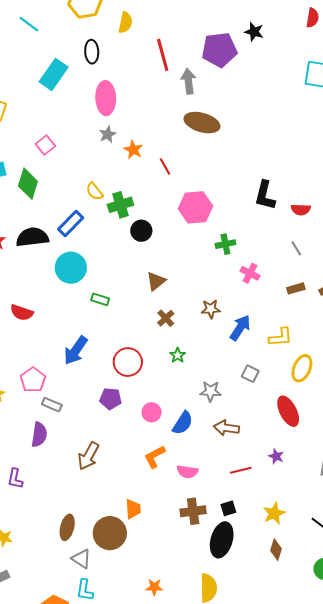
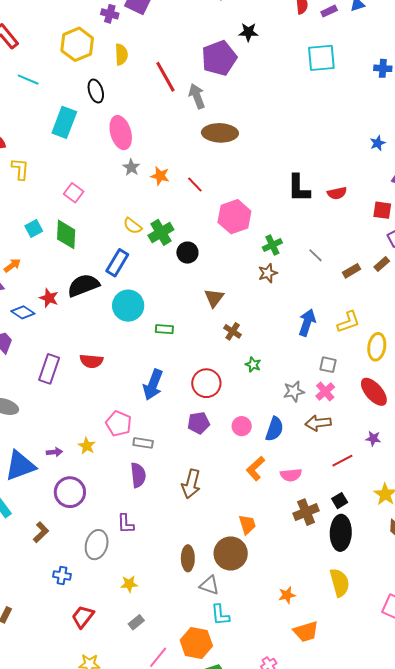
gray line: (296, 248) -> (316, 255), moved
pink cross: (250, 273) -> (325, 391), moved, turned 36
brown star: (211, 309) -> (268, 273), moved

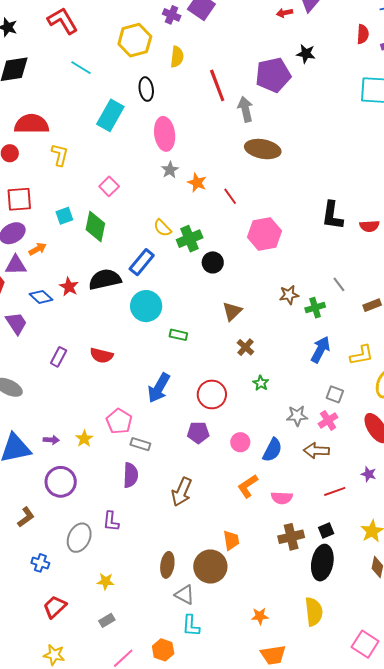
green cross: (272, 245) -> (315, 308), moved
purple rectangle: (49, 369) -> (59, 357), size x0.7
orange hexagon: (196, 643) -> (163, 650), size x0.7

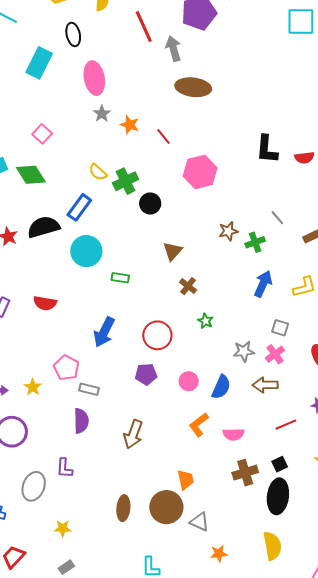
green diamond: (95, 226) -> (31, 175), turned -40
gray triangle: (185, 595) -> (200, 522), moved

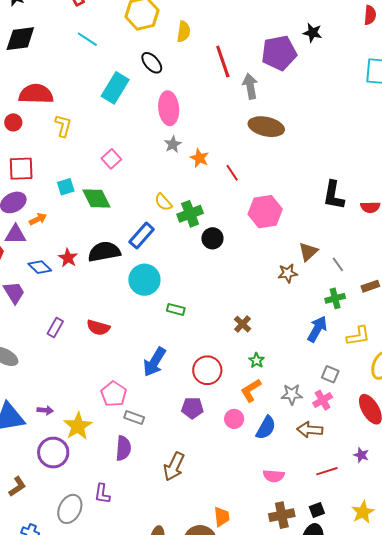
black ellipse: (73, 34) -> (152, 63), turned -35
green cross: (255, 242) -> (335, 298), moved
brown triangle: (173, 251) -> (308, 252), moved
yellow star: (33, 387) -> (78, 426), moved, size x1.6
orange L-shape: (199, 425) -> (251, 390), moved

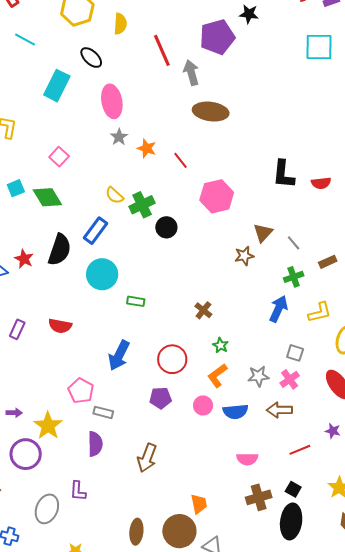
black semicircle: (104, 252) -> (60, 250), turned 124
blue semicircle: (266, 428) -> (235, 412), turned 60
black square: (317, 510) -> (293, 489), turned -35

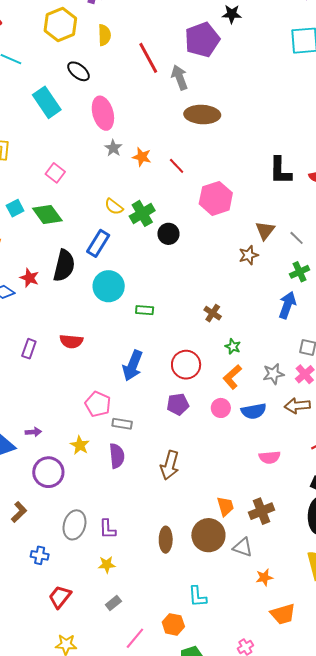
cyan rectangle: (57, 86) -> (47, 102), turned -56
yellow star: (48, 426) -> (80, 445), moved, size x0.7
purple L-shape: (78, 491) -> (107, 529), moved
brown cross: (259, 497) -> (262, 511), moved

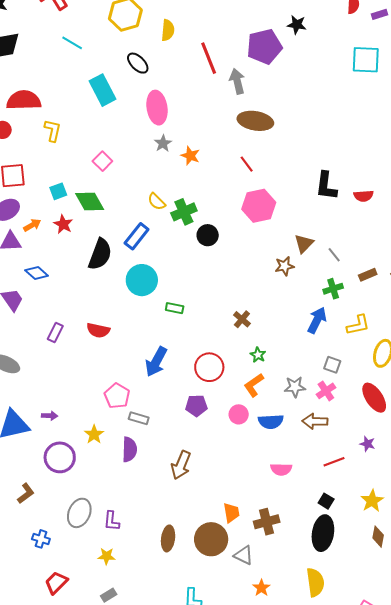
red line: (177, 166) -> (247, 164), moved
red star: (29, 278) -> (63, 224), moved
orange star: (264, 577) -> (261, 588), turned -30

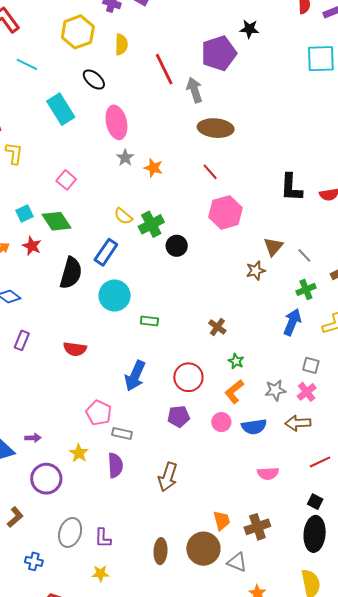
purple rectangle: (55, 333) -> (22, 340), moved

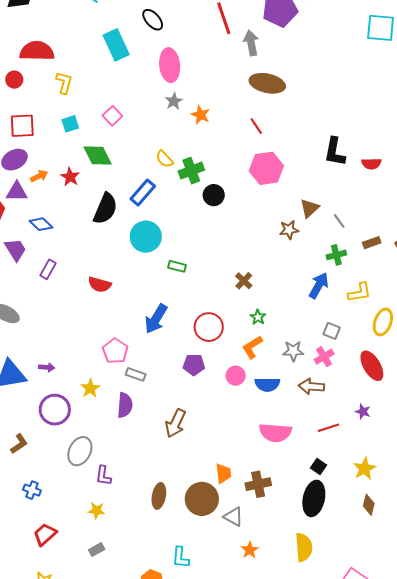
cyan square: (24, 213) -> (70, 124), moved
pink semicircle: (268, 473) -> (275, 433), size x1.5
gray ellipse: (70, 532) -> (80, 451), moved

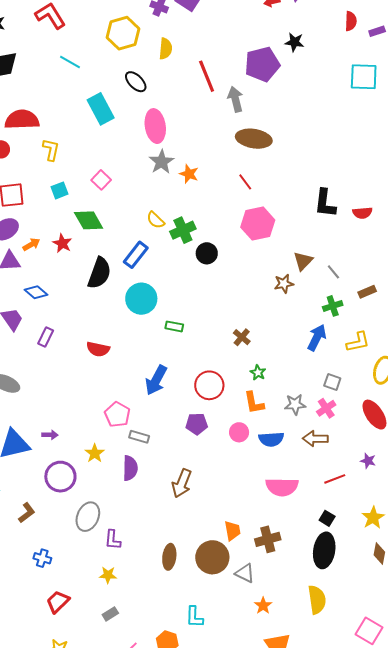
gray star: (174, 101) -> (162, 162), size x1.4
orange L-shape: (252, 347) -> (254, 403), turned -65

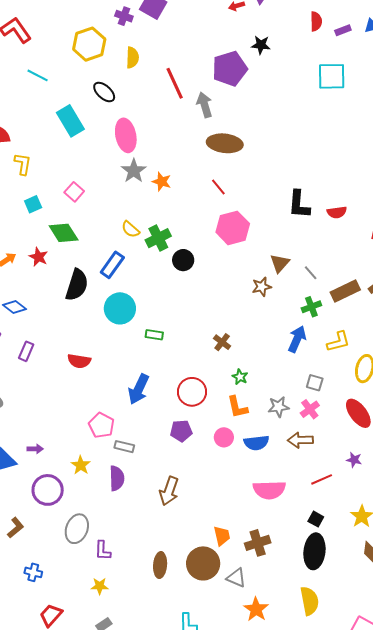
brown rectangle: (367, 292) -> (345, 291), size x1.6
orange star: (263, 606) -> (256, 609), size x1.4

